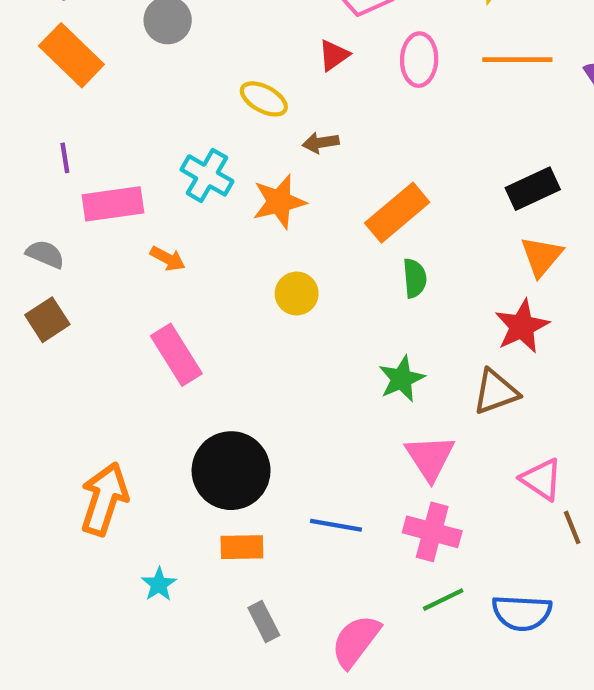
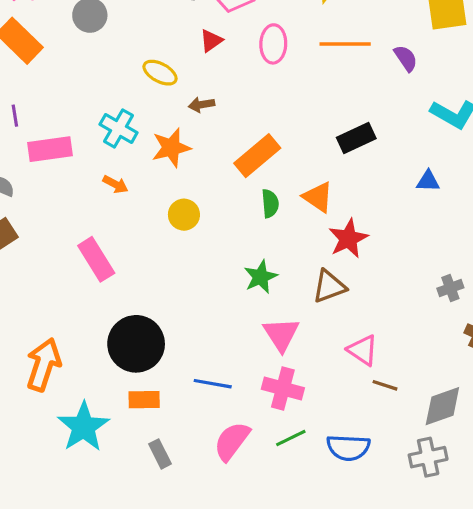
orange triangle: (542, 256) -> (318, 197), moved, turned -36
orange arrow: (168, 259) -> (115, 184), moved
brown line: (572, 527) -> (385, 385), turned -50
cyan star: (159, 584) -> (83, 427), size x2.0
pink semicircle: (356, 641) -> (232, 441), moved

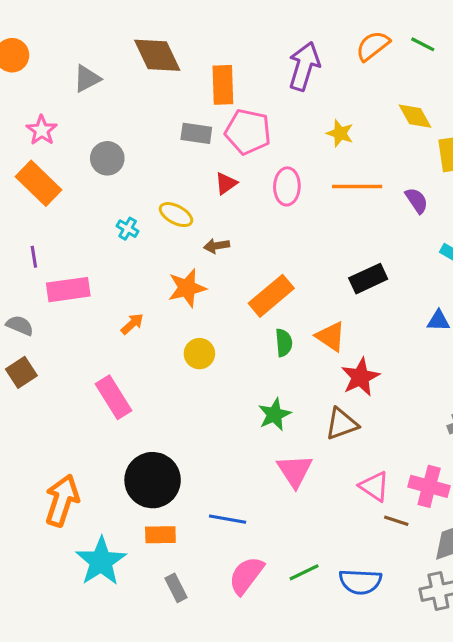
cyan cross: (119, 128) -> (128, 229), moved, size x0.6
orange arrow: (115, 184) -> (132, 324), turned -70
pink cross: (283, 389) -> (429, 486), moved

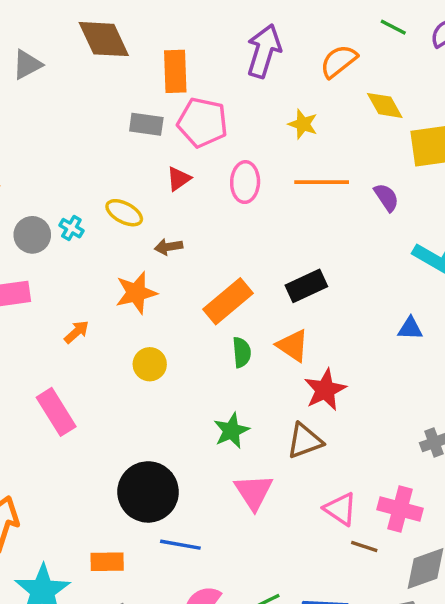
orange semicircle: (373, 46) -> (339, 61), moved
gray circle: (107, 158) -> (32, 235), moved
black rectangle: (368, 279) -> (306, 286), moved
black circle: (153, 480) -> (148, 492), moved

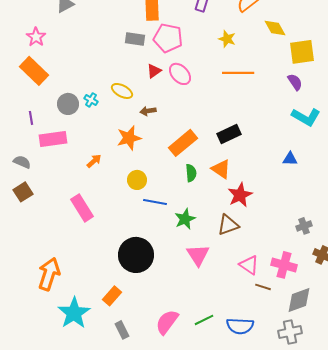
pink ellipse: (245, 182) -> (180, 74), moved, turned -45
purple semicircle: (386, 197) -> (295, 82), moved
blue line: (180, 545) -> (155, 202), moved
orange rectangle: (107, 562) -> (112, 296), turned -48

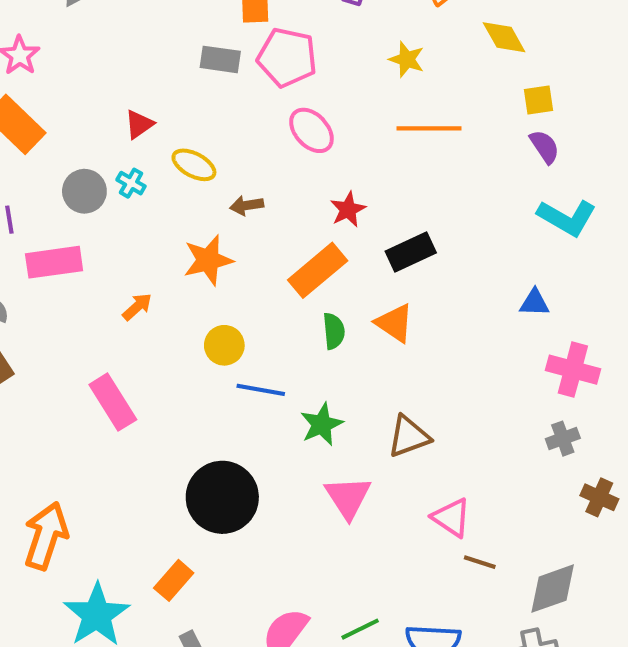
yellow square: (302, 52) -> (538, 100), moved, size x0.6
red triangle: (154, 71) -> (139, 124), moved
red star: (240, 195) -> (348, 209), moved, size x0.7
pink cross: (284, 265) -> (573, 370), moved

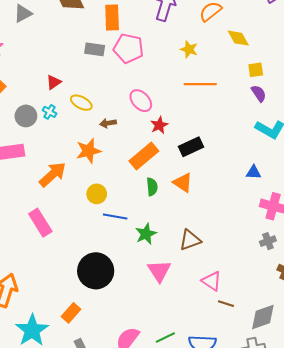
pink ellipse: (311, 130) -> (141, 101), moved
orange arrow: (137, 307) -> (53, 174), size x1.8

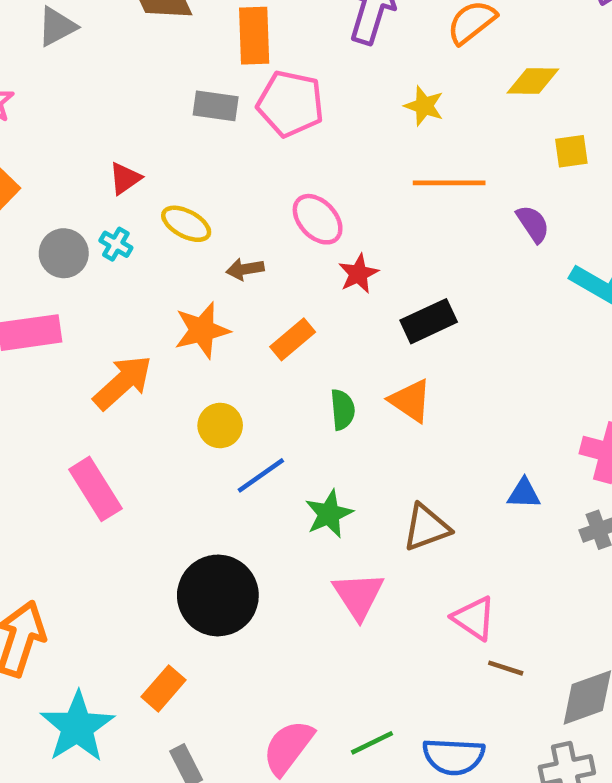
yellow diamond: (238, 38) -> (533, 81), turned -60
purple semicircle: (259, 93) -> (533, 224), moved
orange rectangle: (144, 156) -> (293, 339), moved, size x0.7
blue triangle: (254, 172) -> (524, 493), moved
blue line: (115, 216) -> (261, 475), turned -45

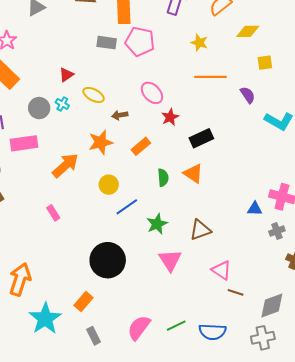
pink rectangle: (95, 489) -> (53, 213), size x0.6
blue triangle: (524, 493) -> (255, 209), moved

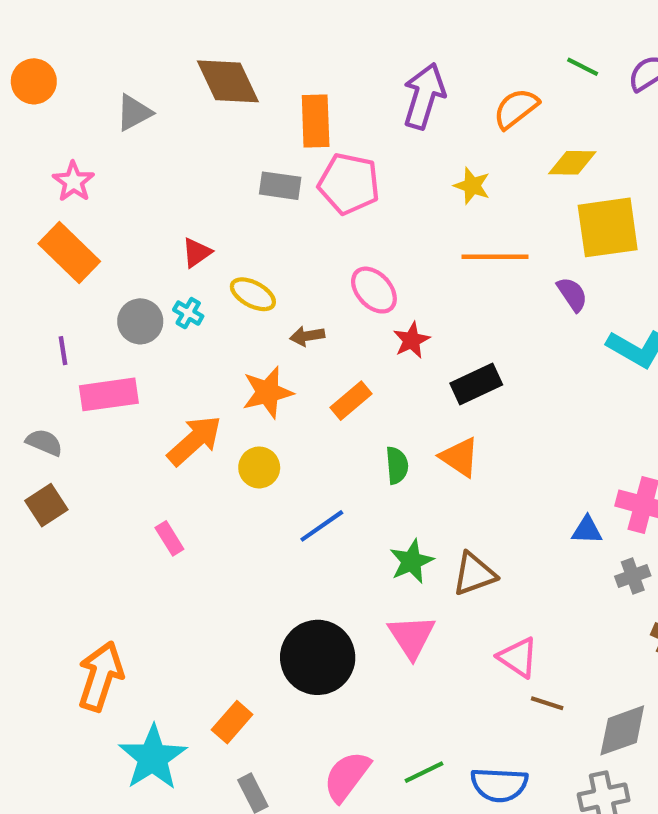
yellow square: (265, 63) -> (608, 227), size x2.0
yellow circle: (109, 185) -> (259, 467), moved
green star: (157, 224) -> (412, 561), moved
black circle: (108, 260) -> (318, 657), moved

